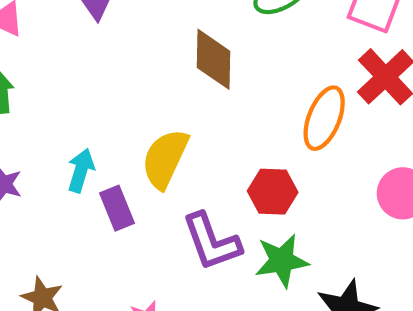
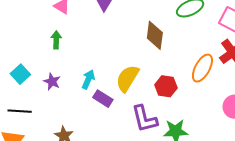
red hexagon: (273, 192) -> (166, 86), moved
purple rectangle: (117, 208) -> (103, 99), turned -42

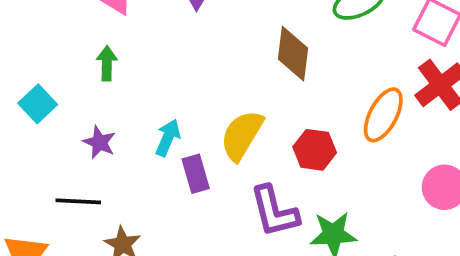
cyan square: (20, 74) -> (38, 104), moved
purple rectangle: (103, 99) -> (196, 174), turned 42
black line: (20, 111) -> (78, 201), moved

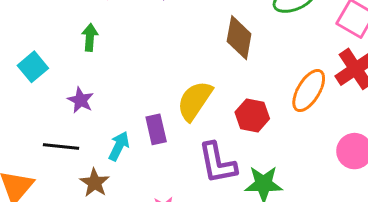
cyan arrow: (168, 138) -> (119, 146), moved

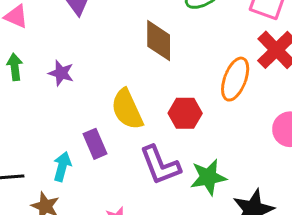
purple star: (80, 100) -> (61, 73), moved
yellow semicircle: (195, 101) -> (127, 109), turned -48

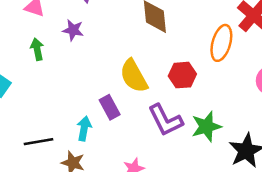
purple star: (61, 73) -> (73, 30), moved

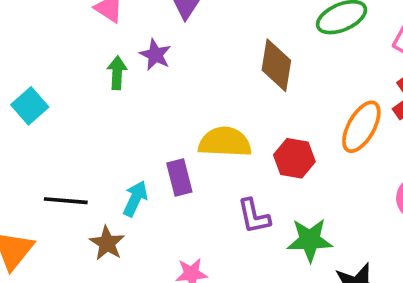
green arrow: (37, 49) -> (117, 73), moved
yellow semicircle: (134, 76) -> (225, 142), turned 108
purple L-shape: (165, 120) -> (254, 216), size x0.7

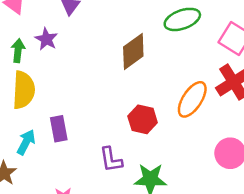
brown diamond: (276, 65) -> (133, 52), turned 42
yellow semicircle: (225, 142) -> (24, 90), moved, turned 87

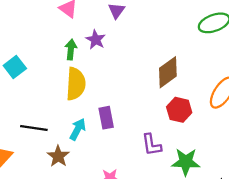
brown diamond: (133, 52) -> (168, 72), moved

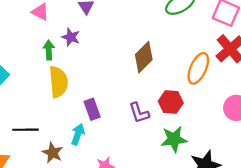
red hexagon: (179, 110) -> (171, 102), moved
cyan arrow: (78, 129) -> (78, 134), moved
purple L-shape: (152, 145) -> (139, 113), moved

